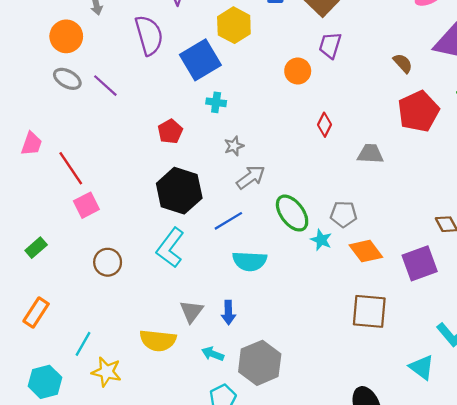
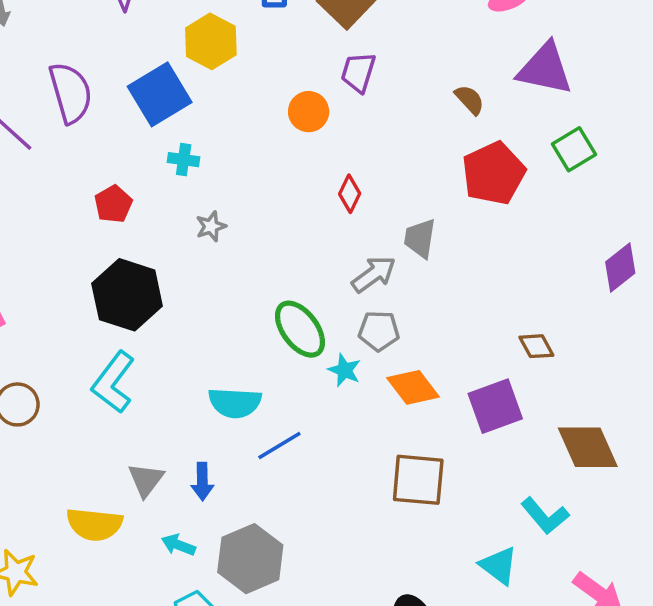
purple semicircle: (149, 35) -> (70, 93), moved
gray trapezoid: (370, 154) -> (420, 238), turned -84
gray arrow: (251, 177) -> (374, 274), moved
blue line: (228, 221) -> (279, 446), moved

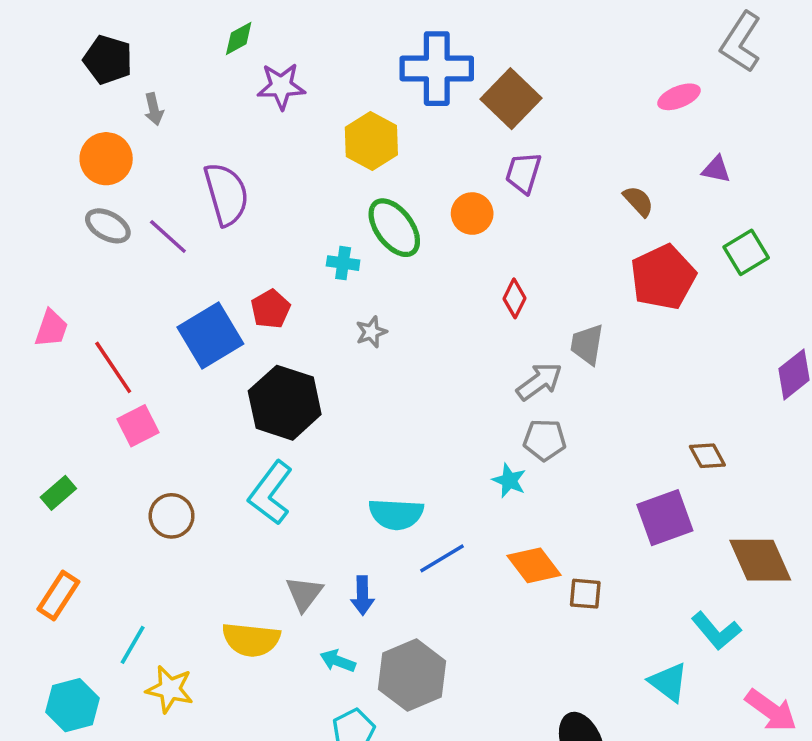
purple triangle: (545, 69) -> (716, 169), size x0.5
blue square: (160, 94) -> (210, 336), moved
green ellipse: (300, 329) -> (394, 228), moved
orange diamond: (413, 387) -> (534, 565), moved
brown square: (418, 480) -> (585, 594), size x0.6

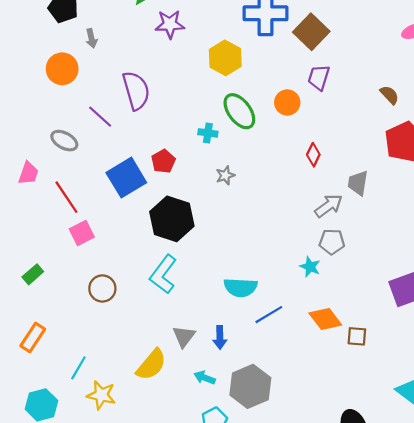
gray ellipse: (108, 226) -> (64, 141), moved
yellow semicircle: (251, 640) -> (151, 365), turned -56

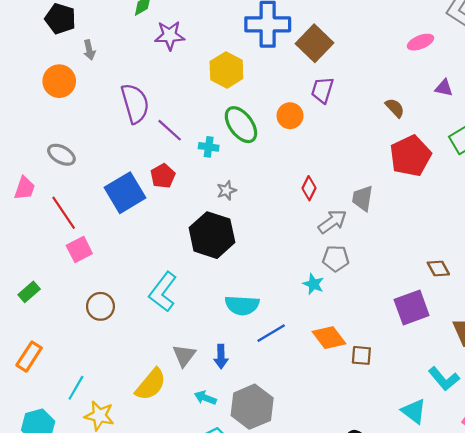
purple line: (100, 117) -> (170, 130), moved
red diamond: (313, 155) -> (309, 188), moved
black hexagon: (172, 219) -> (212, 235), moved

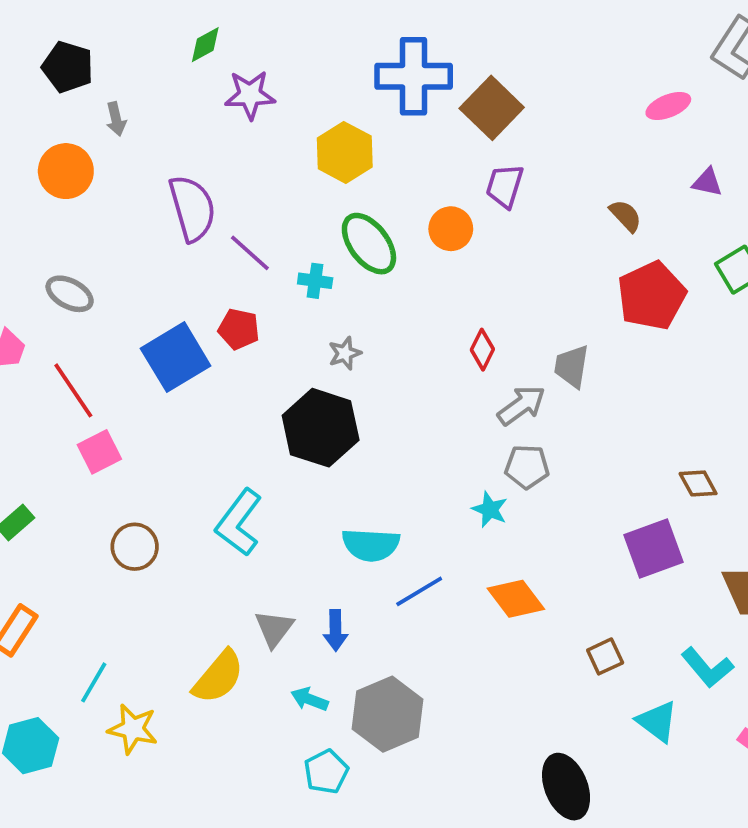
red pentagon: (163, 176) -> (239, 329), turned -30
brown square: (361, 355) -> (605, 656), moved, turned -30

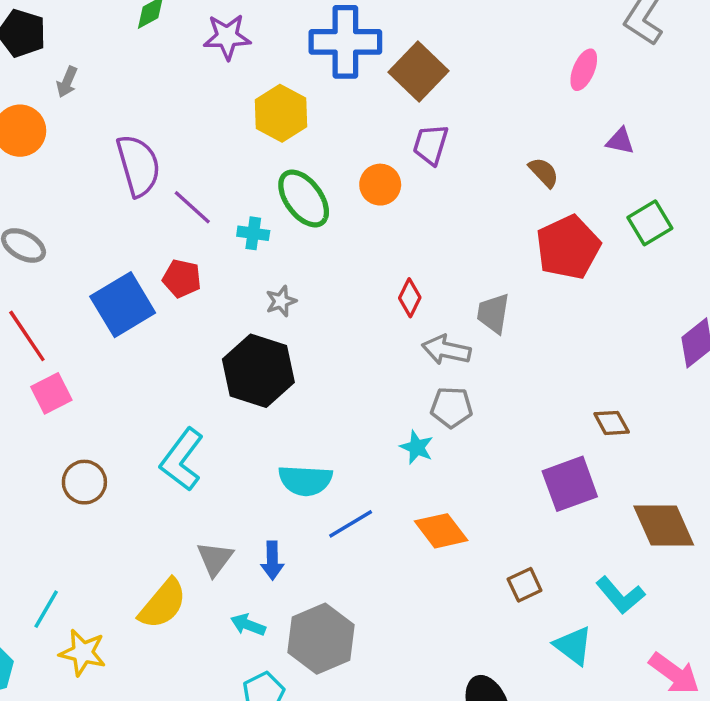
purple star: (250, 95) -> (227, 37), moved
pink ellipse: (668, 106) -> (584, 70), turned -45
gray arrow: (116, 119) -> (67, 82), turned 36
gray arrow: (521, 405) -> (446, 350), turned -132

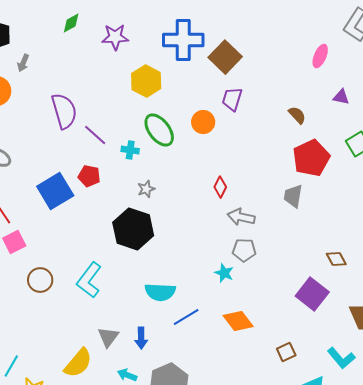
gray trapezoid: (493, 313) -> (293, 196), moved
brown circle: (84, 482) -> (40, 280), moved
purple square: (570, 484) -> (312, 294), turned -32

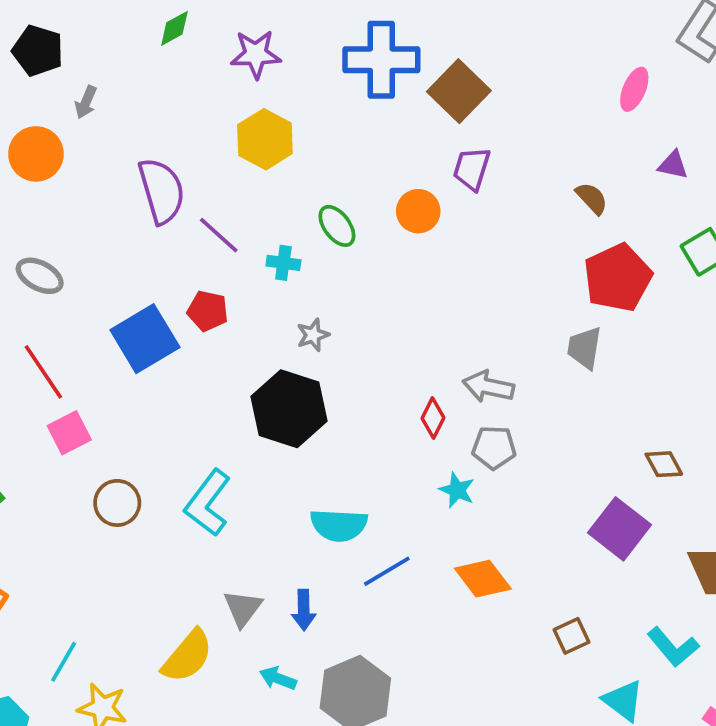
yellow hexagon: (146, 81) -> (265, 139), moved
green ellipse: (159, 130) -> (337, 226), size x0.7
red diamond: (220, 187) -> (433, 418), moved

